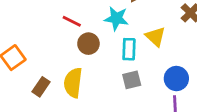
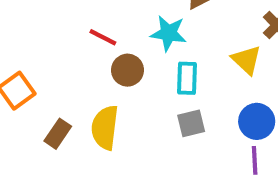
yellow triangle: (155, 37) -> (246, 60), moved

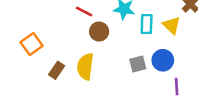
cyan rectangle: (187, 78) -> (147, 24), moved
blue circle: (257, 121) -> (163, 60), moved

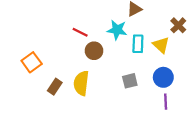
blue circle: (163, 60) -> (163, 77), moved

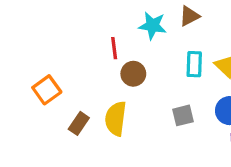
cyan star: (117, 30) -> (153, 26), moved
red line: (80, 32) -> (114, 48), turned 56

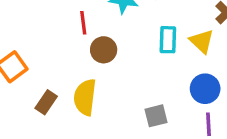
gray square: (183, 115) -> (156, 116), moved

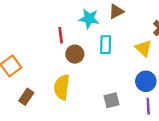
cyan rectangle: (168, 40) -> (106, 45), moved
brown rectangle: (46, 102) -> (26, 97), moved

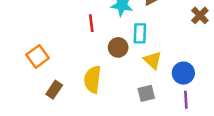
yellow triangle: (143, 48) -> (153, 60), moved
brown circle: (75, 54) -> (118, 47), moved

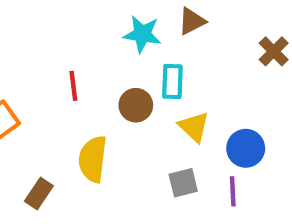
red line: (91, 23) -> (73, 86), moved
brown rectangle: (54, 90) -> (39, 194), moved
purple line: (186, 100) -> (233, 191), moved

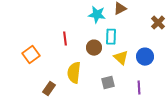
blue circle: (246, 148) -> (145, 57), moved
gray square: (183, 183) -> (108, 83), moved

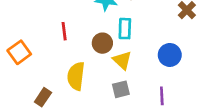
yellow triangle: (121, 58) -> (122, 60), moved

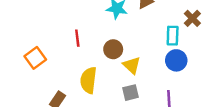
cyan rectangle: (125, 29) -> (173, 36), moved

